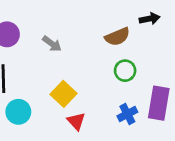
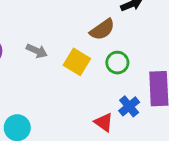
yellow square: (63, 94) -> (77, 62), moved
red triangle: (76, 121) -> (104, 122), moved

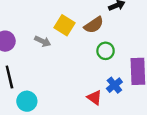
yellow square: (77, 62) -> (65, 25), moved

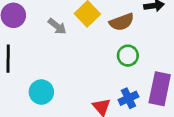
cyan circle: (27, 101) -> (41, 92), moved

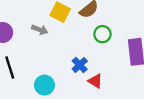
blue cross: (128, 98) -> (80, 65), moved

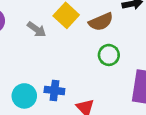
blue cross: (80, 65) -> (54, 90), moved, turned 35

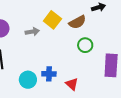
gray arrow: (37, 29) -> (32, 32), turned -40

